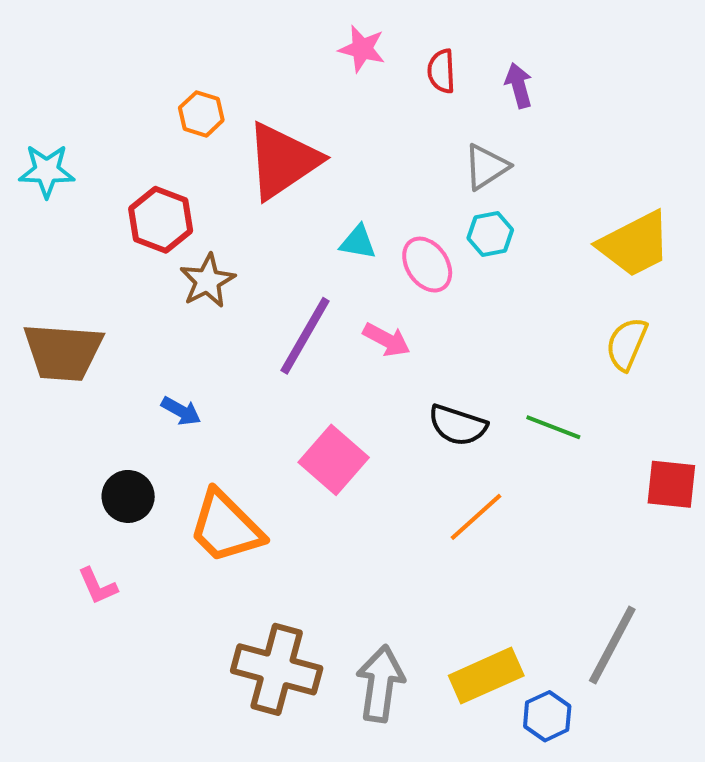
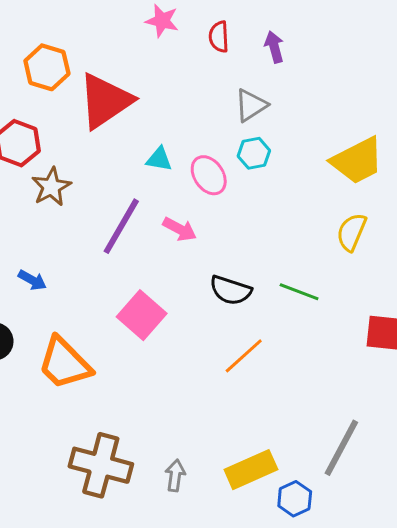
orange hexagon: (201, 114) -> (47, 67), size x1.4
gray arrow: (380, 684) -> (175, 475), size x0.6

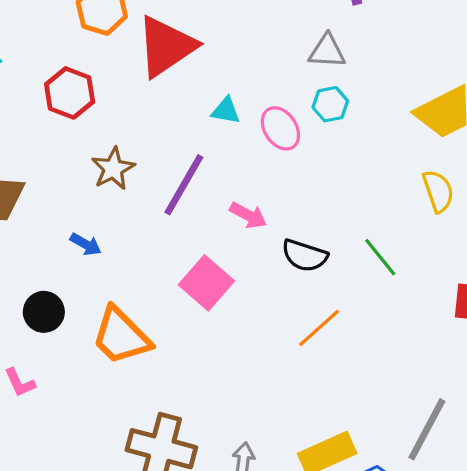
gray triangle: (251, 105) -> (327, 51), turned 36
brown star: (51, 187) -> (113, 169), moved
pink arrow: (180, 229) -> (248, 215), moved
yellow semicircle: (352, 232) -> (438, 191), turned 138
green line: (299, 292) -> (380, 257), turned 30

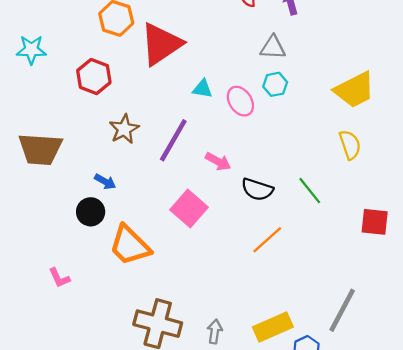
black circle: (44, 312) -> (91, 212), moved

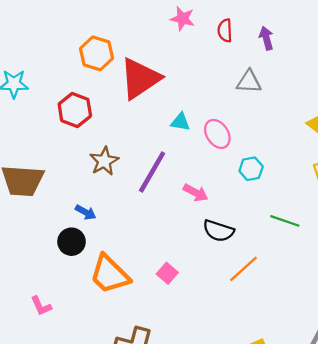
cyan hexagon: (275, 84) -> (251, 169), moved
black semicircle: (257, 189) -> (218, 231), moved
green line: (310, 191) -> (285, 221), turned -32
pink square: (189, 208) -> (167, 273), moved, size x0.6

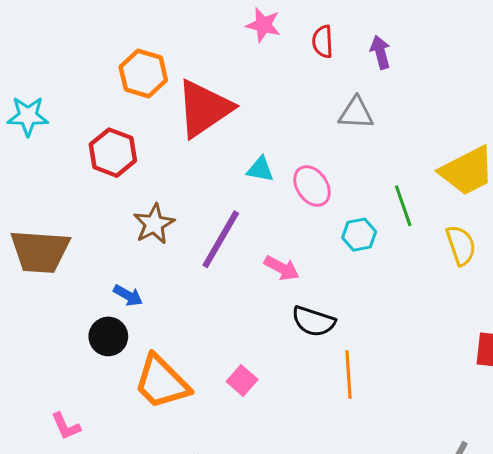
green line: (285, 221) -> (403, 206), moved, turned 52
orange line: (243, 269) -> (348, 374), turned -52

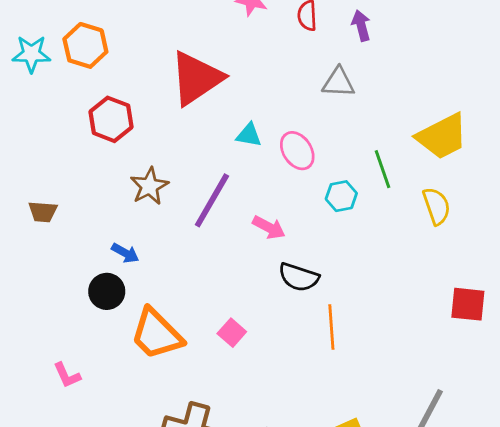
orange hexagon: (143, 74) -> (85, 45), moved
cyan star: (28, 116) -> (31, 54), moved
brown trapezoid: (40, 251) -> (43, 212), size x0.5

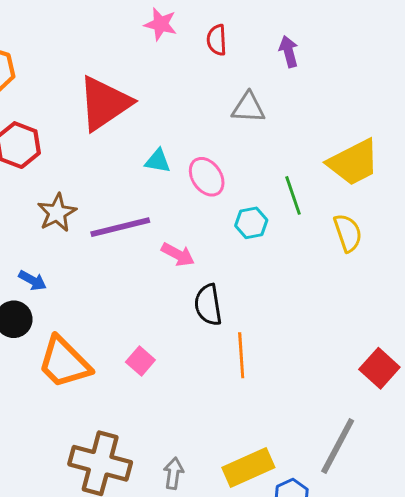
purple arrow: (361, 26) -> (289, 51), moved
purple line: (212, 200) -> (120, 227), turned 46
black semicircle: (299, 277) -> (208, 305), turned 63
red square: (468, 304) -> (379, 368), moved, turned 36

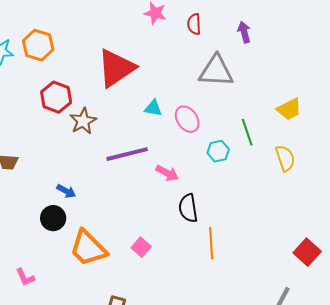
gray triangle: (248, 108) -> (216, 71), size x1.5
yellow trapezoid: (353, 162) -> (289, 109), size x0.7
brown star: (57, 213) -> (83, 121), moved

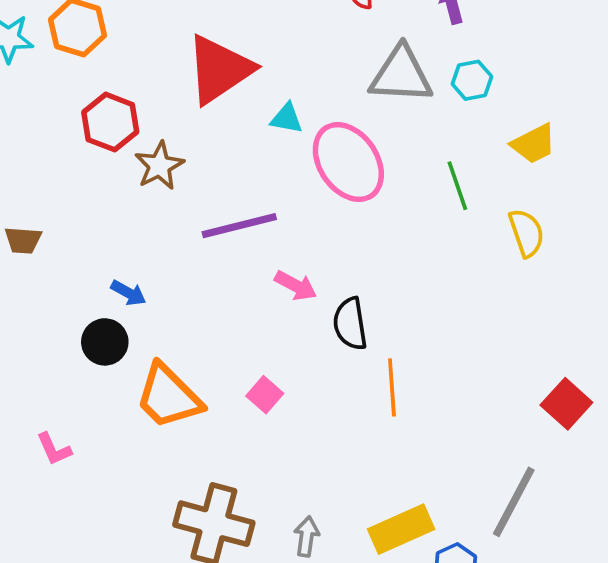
cyan triangle: (153, 108) -> (287, 118), moved
pink ellipse: (187, 119) -> (348, 162), size x1.6
cyan hexagon: (218, 151) -> (472, 80), moved
pink arrow: (167, 173) -> (296, 286), moved

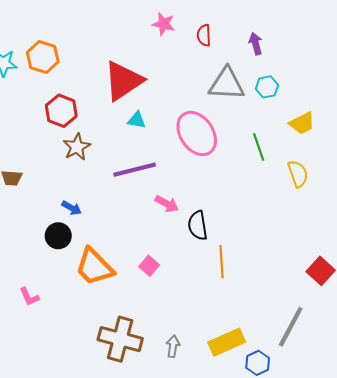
cyan triangle: (287, 118) -> (137, 120), moved
brown star: (159, 166) -> (77, 147), moved

